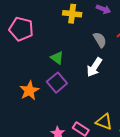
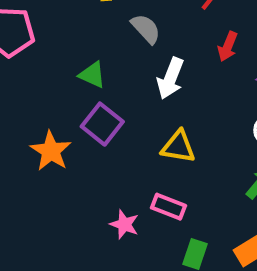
gray semicircle: (100, 40) -> (146, 29), moved
yellow triangle: (104, 122) -> (178, 147), moved

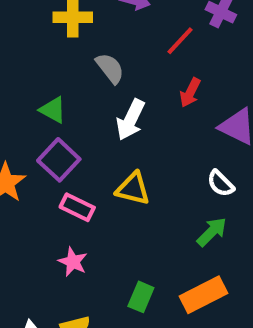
pink rectangle: (169, 207) -> (77, 207), moved

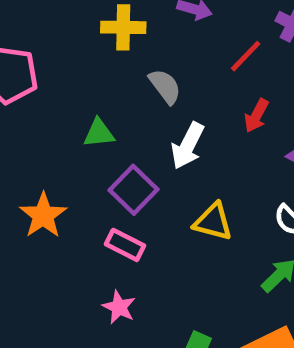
green triangle: (53, 110) -> (99, 133), turned -36
purple square: (59, 160) -> (134, 190), moved
yellow triangle: (133, 189) -> (213, 222), moved

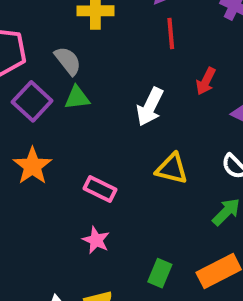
red line: (246, 56) -> (171, 34), moved, turned -48
gray semicircle: (165, 86) -> (68, 61), moved
purple square: (134, 190) -> (32, 101), moved

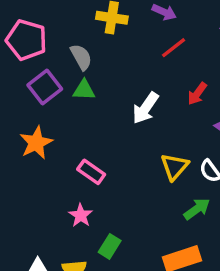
red line: (171, 34) -> (174, 48), turned 48
yellow triangle: (172, 169) -> (174, 167), moved, turned 48
green rectangle: (160, 273) -> (110, 246), moved

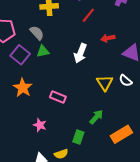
red arrow: (197, 94) -> (108, 38), turned 56
green arrow: (197, 209) -> (96, 117), moved
pink star: (81, 215) -> (40, 125), moved

